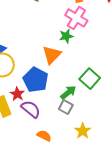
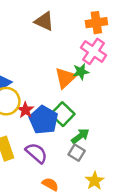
orange triangle: (52, 55) -> (65, 78), moved
green square: (90, 79) -> (63, 114), moved
red star: (17, 94) -> (25, 110), moved

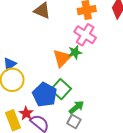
red star: (25, 110) -> (26, 113), moved

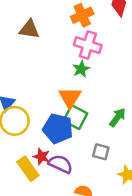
orange triangle: (62, 58) -> (70, 97), moved
green arrow: (76, 107) -> (118, 117), moved

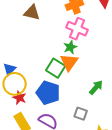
orange triangle: (70, 97) -> (69, 62), moved
green square: (75, 117) -> (56, 68), moved
red star: (41, 157) -> (19, 98), moved

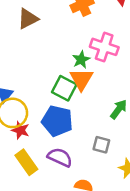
brown triangle: (32, 13) -> (28, 19), turned -36
pink cross: (77, 29) -> (104, 47), moved

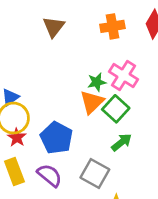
brown triangle: (28, 19) -> (54, 27), turned -40
green square: (64, 88) -> (116, 109), moved
gray square: (101, 145) -> (95, 174), size x1.5

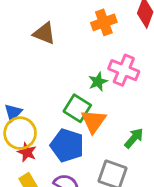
brown triangle: (54, 27) -> (44, 33), turned -35
orange triangle: (92, 102) -> (94, 121), moved
green square: (116, 109) -> (77, 108), moved

